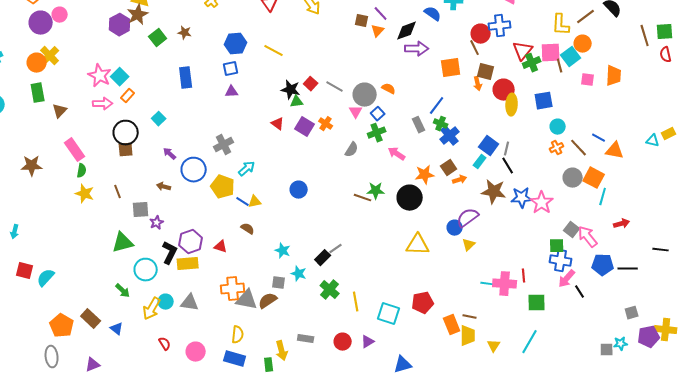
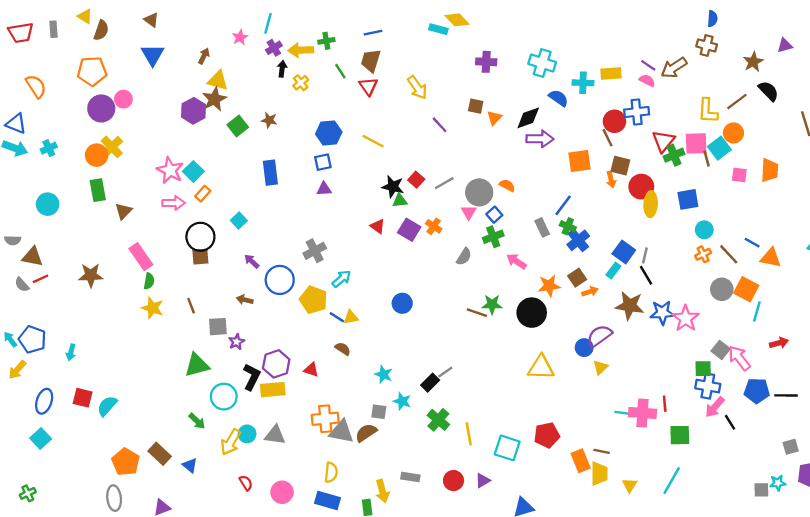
purple line: (381, 14) -> (440, 125), moved
gray line: (335, 87) -> (444, 183), turned -60

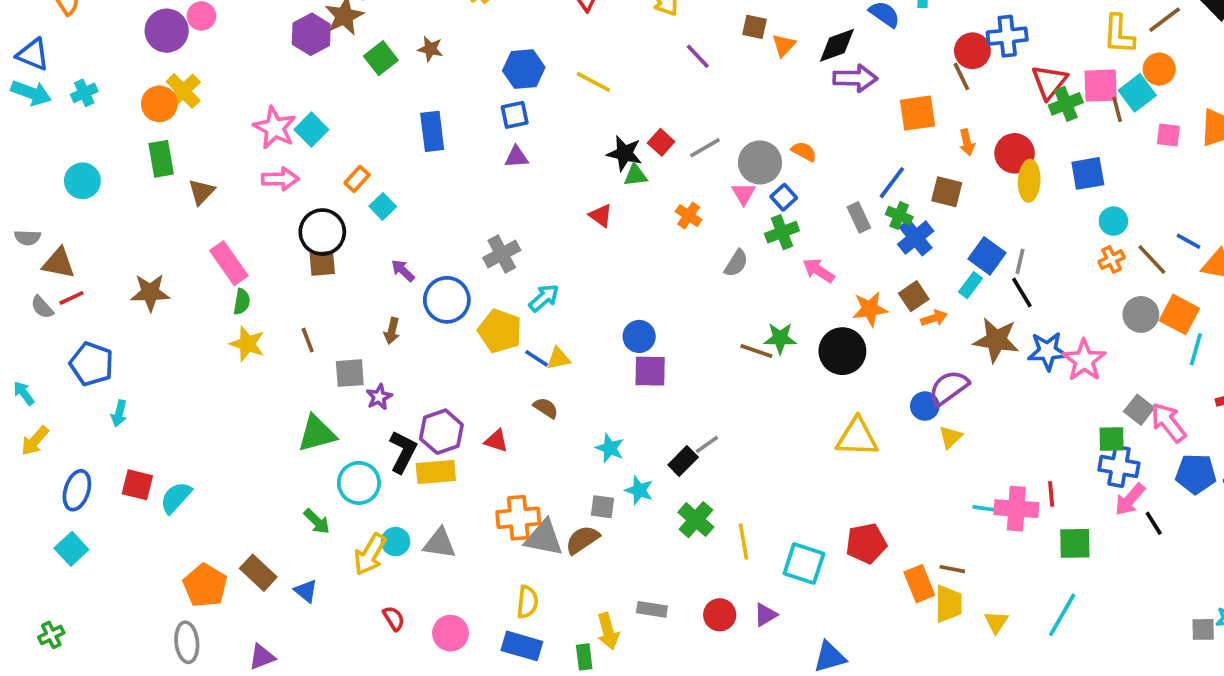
brown square: (620, 166) -> (947, 192), moved
orange rectangle: (203, 194) -> (357, 179), moved
purple square: (409, 230) -> (650, 371), moved, turned -30
brown arrow: (245, 300) -> (392, 331), turned -91
blue pentagon: (32, 339) -> (92, 364), moved

